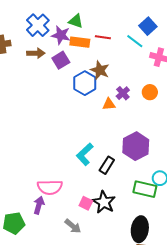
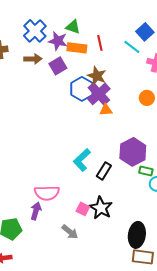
red line: (103, 37) -> (100, 43), turned 70
purple cross: (123, 93) -> (99, 94), moved, size x1.6
green rectangle: (145, 189) -> (146, 171), moved, size x0.6

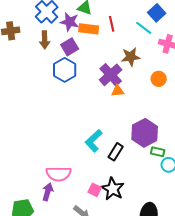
brown arrow: (33, 59) -> (45, 40), turned 90
brown star: (97, 76) -> (131, 57), moved, turned -30
blue hexagon: (82, 89) -> (65, 70), moved

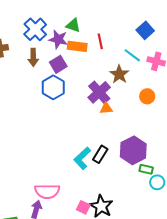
cyan line: (144, 28) -> (132, 55), moved
brown star: (131, 57) -> (119, 74), turned -30
black rectangle: (116, 152) -> (100, 154), moved

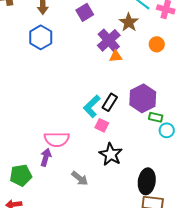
purple square: (58, 64) -> (85, 12), moved
blue hexagon: (53, 87) -> (41, 37), moved
pink square: (83, 207) -> (102, 125), moved

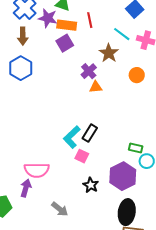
purple cross: (109, 40) -> (89, 71), size x0.7
purple hexagon: (143, 98) -> (123, 176), moved
black star: (111, 154) -> (91, 185), size x0.7

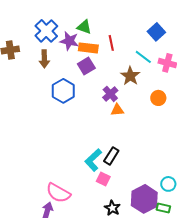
blue hexagon: (21, 68) -> (63, 91), moved
green rectangle: (136, 148) -> (163, 208), moved
pink semicircle: (37, 170) -> (58, 193), turned 30

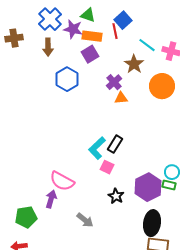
blue square: (156, 32) -> (123, 20), moved
orange circle: (158, 98) -> (162, 86), size x1.6
green rectangle: (163, 208) -> (169, 185), moved

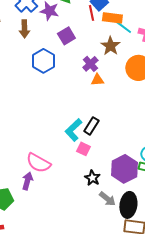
orange rectangle: (92, 36) -> (112, 18), moved
gray arrow: (85, 220) -> (107, 199), moved

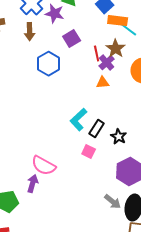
red line: (91, 13) -> (97, 54), moved
purple cross: (90, 64) -> (107, 63), moved
cyan L-shape: (73, 130) -> (79, 120), moved
black star: (92, 178) -> (119, 137), moved

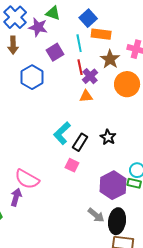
cyan line: (129, 30) -> (79, 43), moved, turned 42
brown star: (116, 49) -> (110, 59), moved
black star: (119, 137) -> (108, 137), moved

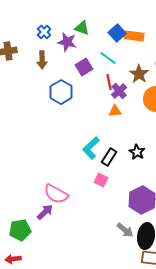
blue cross: (15, 17) -> (44, 32), size x0.6
orange rectangle: (101, 34) -> (134, 36), moved
cyan line: (79, 43) -> (108, 58), turned -42
purple arrow: (16, 197) -> (45, 212), turned 30

